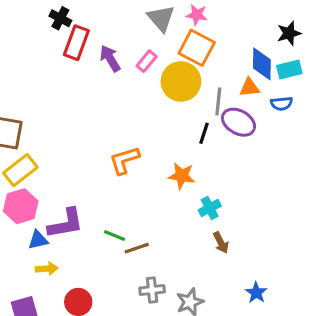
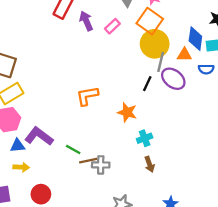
yellow circle: (181, 82) -> (155, 44), moved
purple L-shape: (66, 224) -> (39, 136), turned -140
gray cross: (152, 290) -> (101, 165), moved

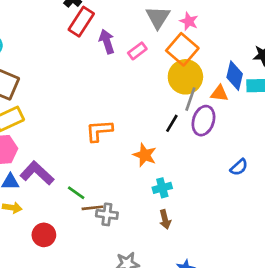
blue semicircle: (206, 69) -> (239, 167), moved, turned -49
purple ellipse: (173, 79) -> (203, 121), turned 65
red circle: (41, 194) -> (44, 235), moved

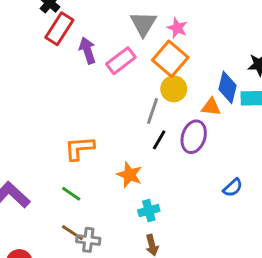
pink rectangle: (137, 51) -> (121, 61), size x1.4
yellow circle: (185, 77) -> (174, 89), size x0.7
gray line: (190, 99) -> (153, 111), moved
green line: (76, 193) -> (71, 194), moved
brown line: (93, 208) -> (72, 233), turned 40

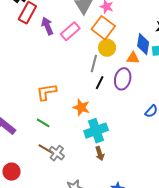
cyan cross: (149, 211) -> (96, 131), size x1.6
gray cross: (88, 240) -> (57, 153), turned 35

